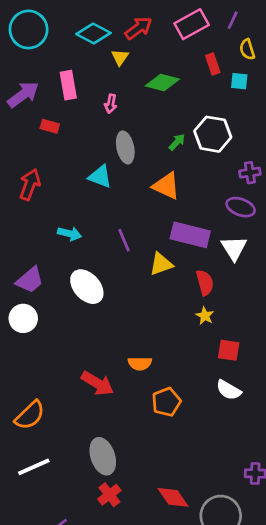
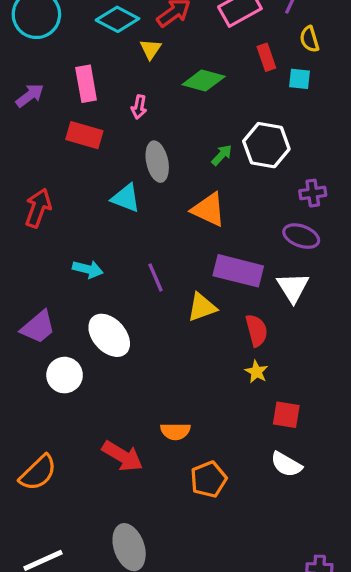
purple arrow: (23, 94) -> (30, 95), size x0.7
red rectangle: (50, 126) -> (84, 135), moved, size x1.5
white circle: (23, 318) -> (65, 375), moved
orange semicircle: (30, 415) -> (38, 473), moved

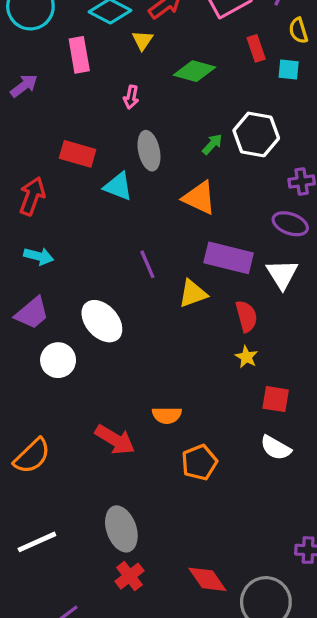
pink rectangle: (86, 84) -> (79, 55), moved
red rectangle: (84, 135) -> (78, 154), moved
cyan arrow: (88, 269) -> (39, 256), moved

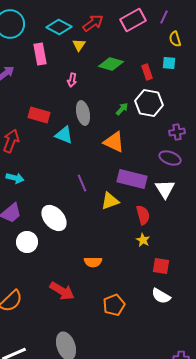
red rectangle: (256, 48) -> (147, 72), moved
orange semicircle: (167, 415) -> (93, 262), moved

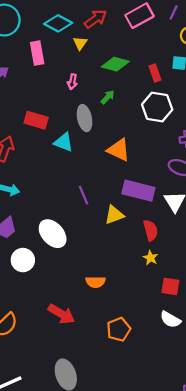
green arrow: (122, 109) -> (108, 97), moved

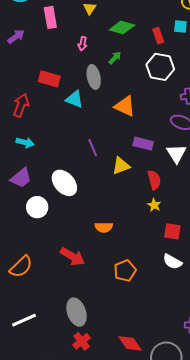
purple rectangle: (138, 191) -> (143, 144), size x0.7

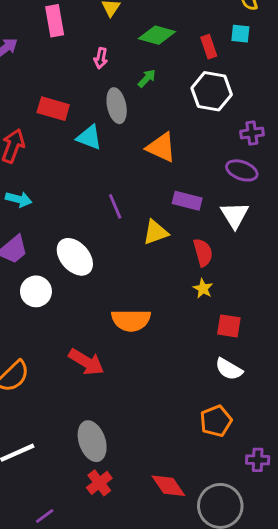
orange semicircle: (104, 227) -> (131, 320), size x1.5
orange pentagon: (125, 271) -> (216, 421), moved

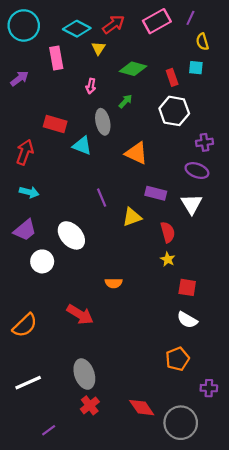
orange semicircle: (131, 320) -> (114, 283), size x0.6

